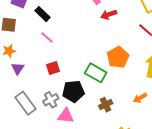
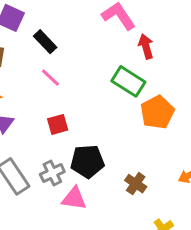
red arrow: (109, 15) -> (146, 46), turned 91
green rectangle: (96, 73) -> (128, 81), moved
brown cross: (106, 105) -> (136, 184), turned -32

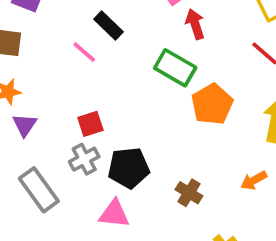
black rectangle: (45, 42) -> (109, 26), moved
pink line: (50, 78) -> (84, 52), moved
gray cross: (52, 173) -> (84, 159), moved

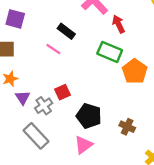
gray cross: (84, 159) -> (44, 106), moved
black pentagon: (129, 168) -> (89, 116), turned 30
pink triangle: (114, 214) -> (83, 145), turned -36

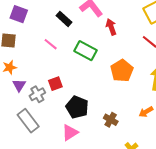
black rectangle: (66, 31) -> (64, 19), moved
green rectangle: (110, 52) -> (85, 51), moved

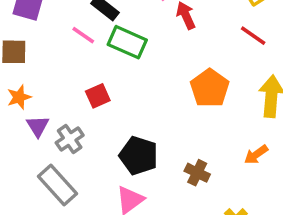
pink line: (51, 44) -> (83, 35), moved
green rectangle: (85, 51) -> (127, 42), moved
red square: (55, 84) -> (98, 96), moved

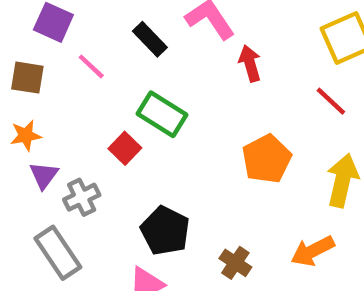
pink line: (83, 35) -> (91, 66), moved
green rectangle: (127, 42) -> (162, 114), moved
red square: (98, 96) -> (125, 148), turned -30
orange arrow: (256, 155) -> (313, 251), size x1.4

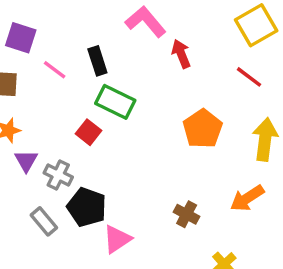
black rectangle: (150, 39) -> (97, 61), moved, turned 32
gray cross: (82, 197) -> (58, 175), turned -32
black pentagon: (165, 231) -> (87, 207), moved
gray rectangle: (58, 253) -> (44, 221), size x0.7

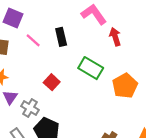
green rectangle: (115, 102) -> (91, 68), moved

